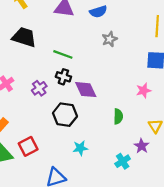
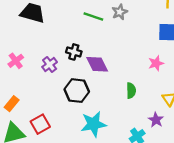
green line: (63, 54) -> (93, 17), moved
cyan star: (80, 148) -> (93, 124), size x1.6

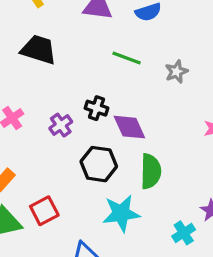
gray star: (120, 12) -> (176, 72), moved
green semicircle: (131, 91) -> (151, 171), moved, size x1.5

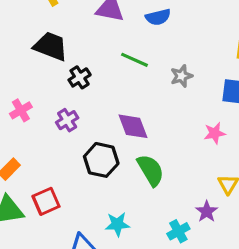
black cross: (97, 108) -> (80, 77), moved, turned 35
green semicircle: (151, 171) -> (151, 170), turned -36
cyan star: (121, 213) -> (117, 224), moved, size x0.7

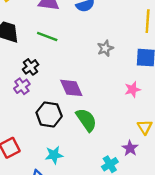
green line: (134, 60) -> (47, 36), moved
black cross: (80, 77) -> (31, 67), moved
cyan star: (117, 224) -> (54, 155), moved

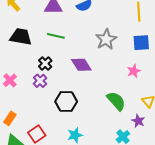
gray star: (105, 48) -> (106, 39), size x1.5
purple diamond: (71, 88) -> (81, 65), moved
green semicircle: (86, 120) -> (116, 101), moved

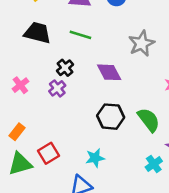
black hexagon: (66, 101) -> (111, 117), moved

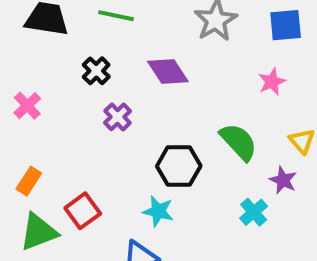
purple cross: (57, 88) -> (117, 117), moved
black hexagon: (111, 117) -> (179, 166), moved
cyan star: (95, 158) -> (158, 211), turned 30

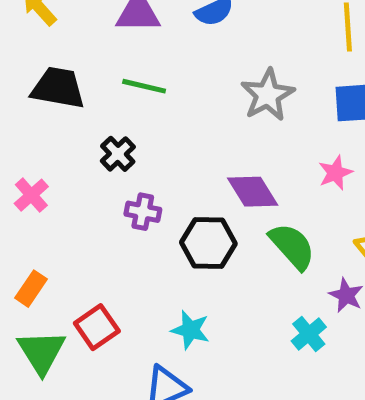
purple diamond: (168, 71) -> (253, 192), moved
purple cross: (117, 117) -> (143, 212), turned -36
black hexagon: (179, 166) -> (208, 243), moved
green triangle: (39, 232) -> (41, 352), turned -42

